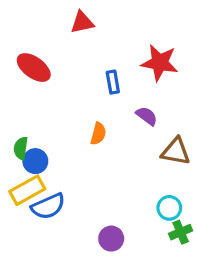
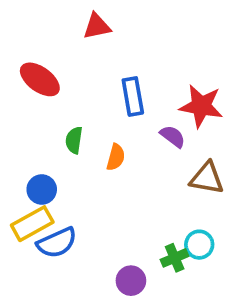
red star: (160, 63) -> (201, 106), moved
blue rectangle: (113, 82) -> (133, 97), size x1.4
green semicircle: (21, 148) -> (74, 140), moved
green cross: (181, 232) -> (175, 258), moved

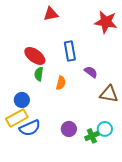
red ellipse: (40, 79) -> (35, 56), moved
red star: (201, 106) -> (106, 22), moved
purple circle: (131, 281) -> (69, 129), moved

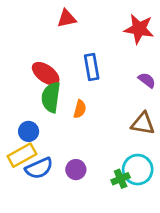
purple semicircle: (91, 72) -> (147, 80), moved
green semicircle: (39, 74) -> (51, 97), size x1.6
purple circle: (69, 129) -> (76, 170), moved
cyan circle: (105, 129) -> (138, 170), size x1.5

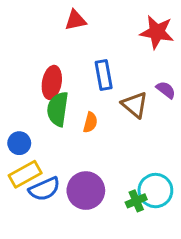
red ellipse: (46, 74) -> (52, 82), turned 64
brown triangle: (143, 124) -> (135, 105), moved, turned 30
blue circle: (29, 131) -> (19, 143), moved
purple circle: (76, 170) -> (86, 191), size x1.6

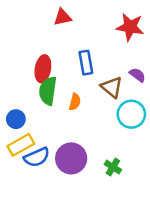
cyan circle: (155, 191) -> (131, 114), moved
green cross: (136, 201) -> (113, 167), turned -35

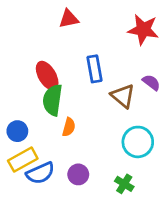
red ellipse: (43, 69) -> (47, 76), turned -40
orange semicircle: (75, 102) -> (69, 127), moved
cyan circle: (131, 114) -> (138, 142), moved
purple circle: (71, 158) -> (78, 174), size x0.6

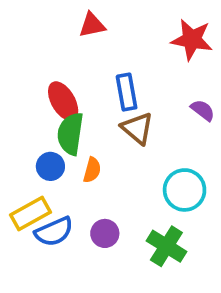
brown triangle: (123, 96) -> (137, 128), moved
blue circle: (17, 131) -> (50, 166), moved
green cross: (124, 184) -> (166, 246), size x1.5

